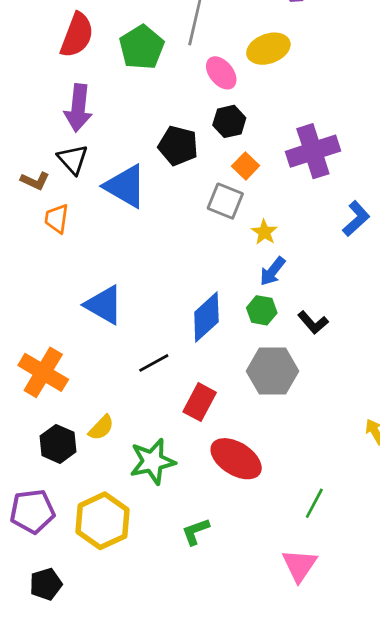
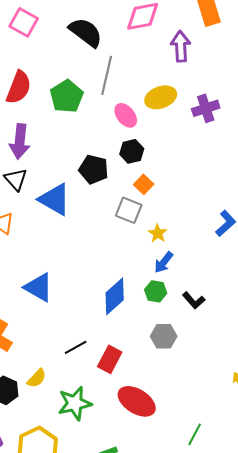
purple cross: (313, 151) -> (206, 108), moved, size x0.7
black line: (154, 363) -> (76, 347), moved
gray hexagon: (272, 371) -> (164, 336), size x0.7

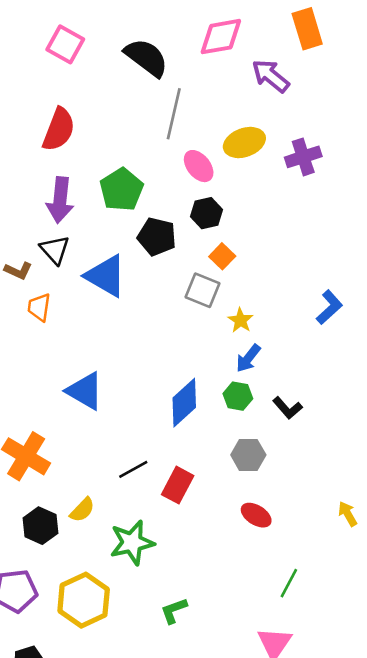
purple arrow: (181, 46) -> (271, 76), turned -48
green pentagon: (67, 96) -> (121, 190), moved
red ellipse: (137, 401) -> (256, 515), moved, size x0.6

